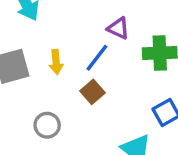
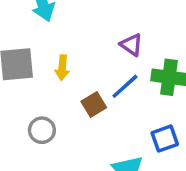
blue line: (97, 58) -> (125, 86), moved

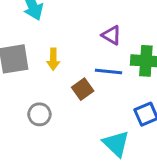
blue line: (125, 86) -> (109, 71), turned 52

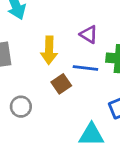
yellow arrow: (53, 59) -> (49, 50), moved, size x1.4
cyan triangle: (116, 144) -> (91, 135), turned -44

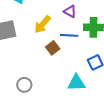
yellow arrow: (49, 50) -> (43, 24), turned 42
gray circle: (21, 107) -> (24, 85), moved

